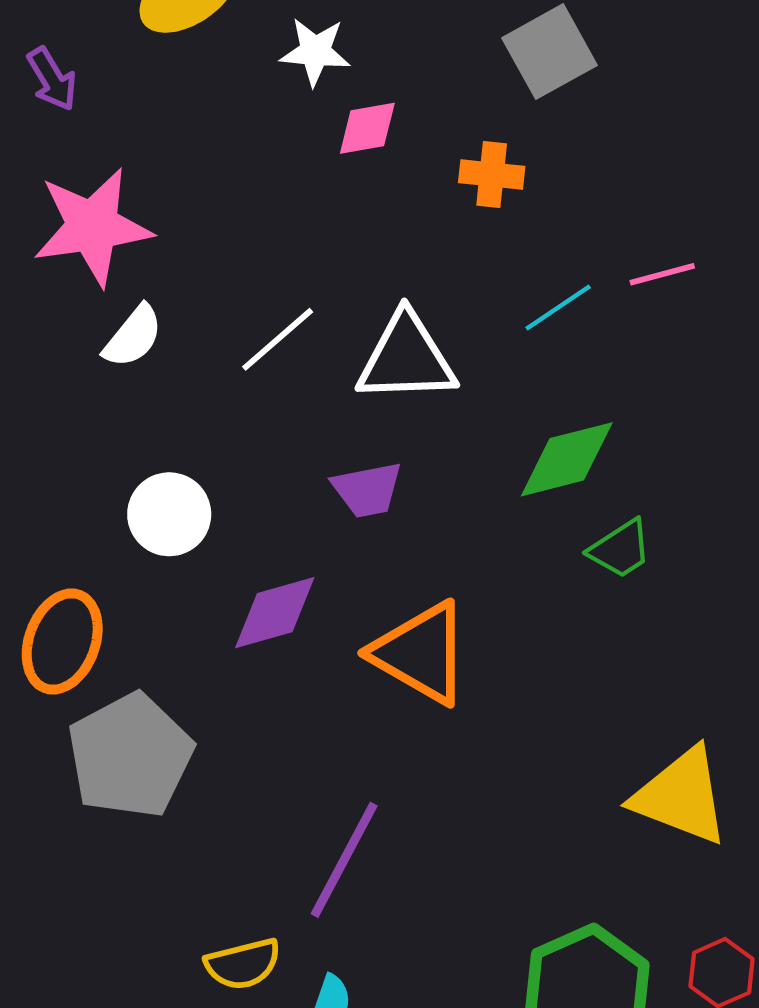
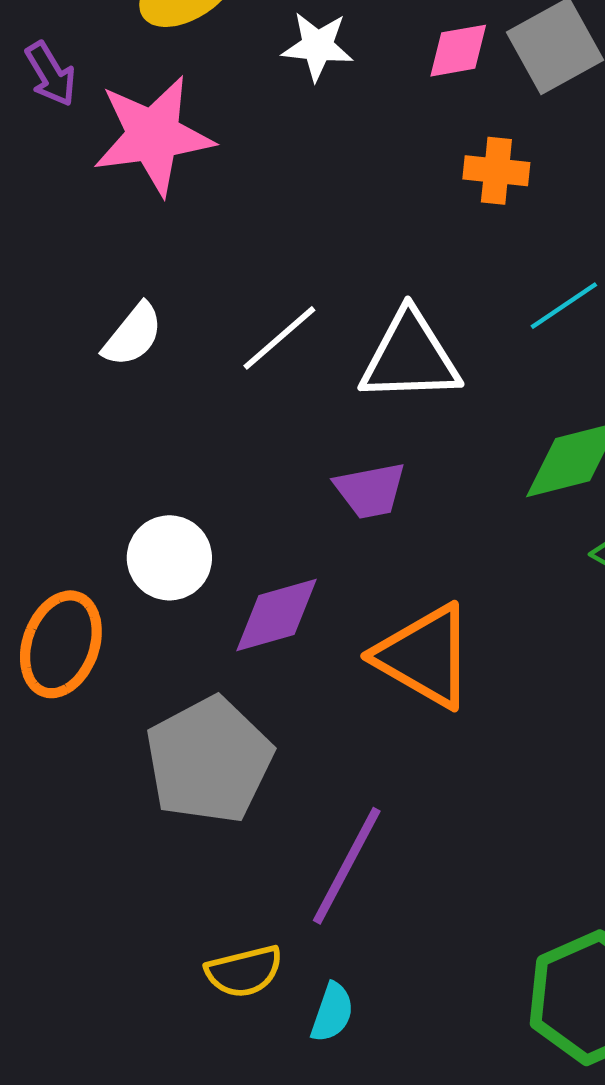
pink diamond: (367, 128) -> (458, 51), moved
pink star: (93, 227) -> (153, 136), moved
white circle: (169, 514) -> (169, 558), moved
gray pentagon: (130, 756) -> (209, 760), moved

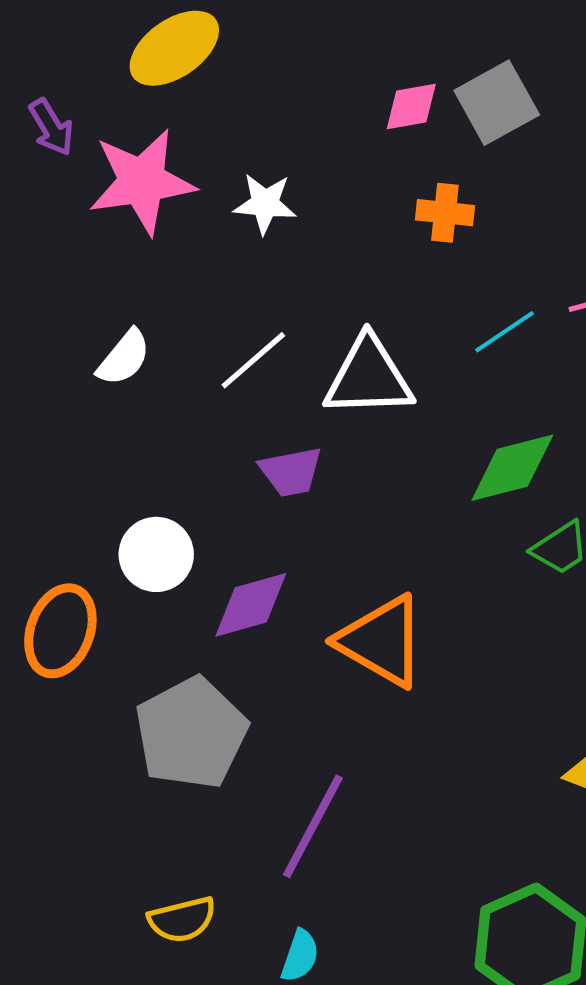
white star: (318, 46) -> (265, 204), moved
purple trapezoid: (370, 490) -> (291, 472), moved
yellow semicircle: (244, 971) -> (182, 920), moved

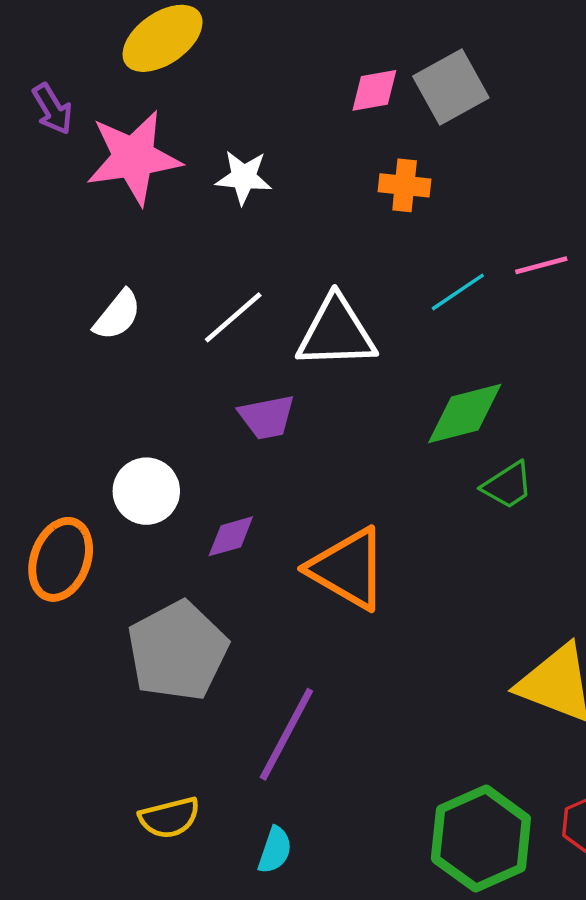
purple diamond: (251, 605) -> (231, 536), size x0.7

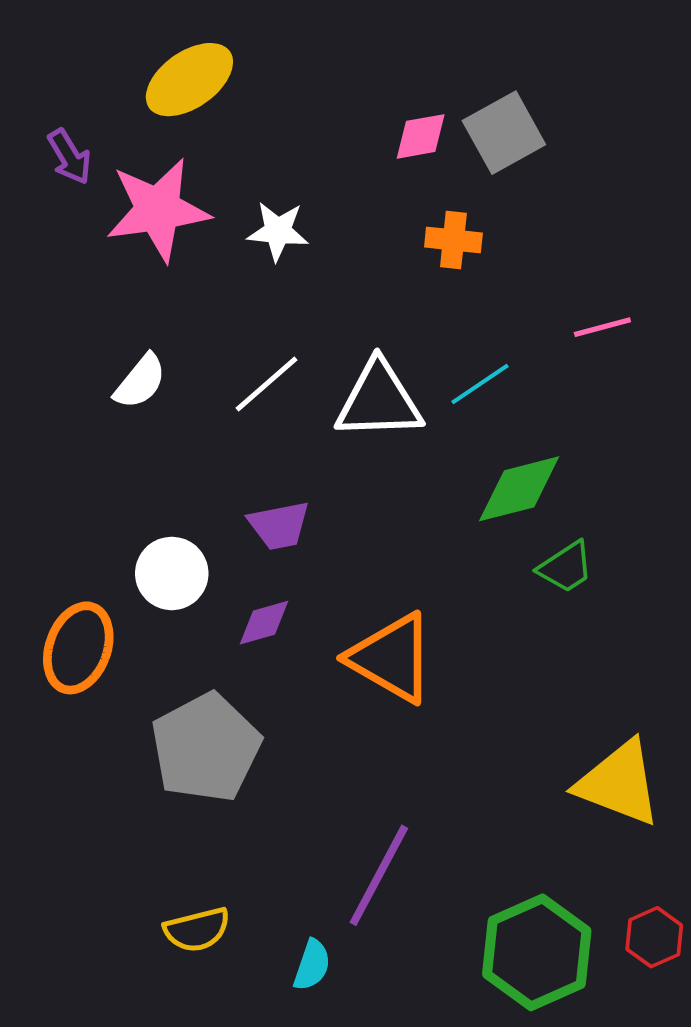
cyan line: (458, 292) -> (480, 384), moved
purple trapezoid: (267, 417) -> (279, 525), moved
purple line: (286, 734) -> (379, 875), moved

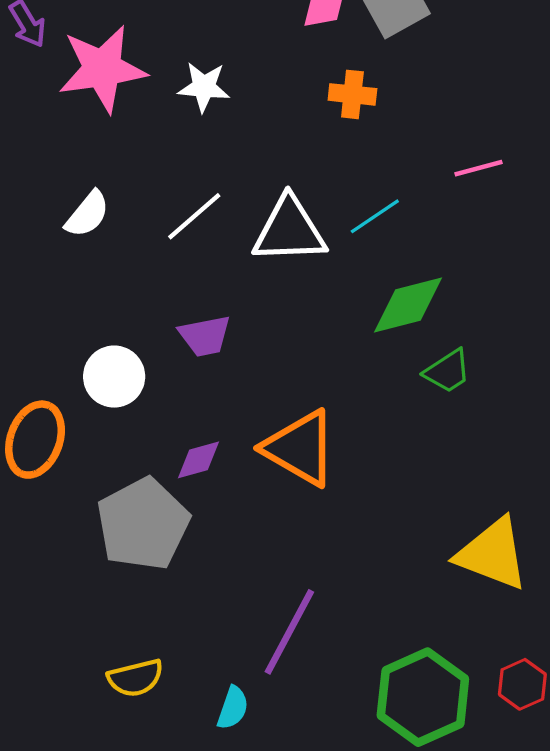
purple diamond: (264, 623) -> (199, 460), moved

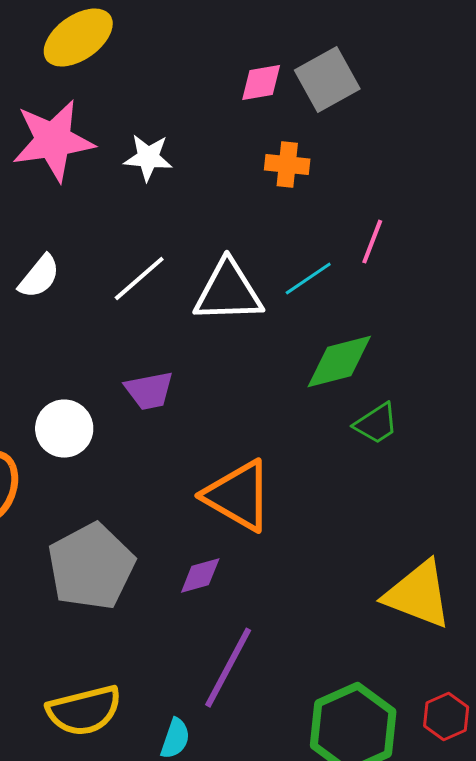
pink line: (479, 168) -> (372, 242), moved, turned -54
purple diamond: (199, 460) -> (200, 576), moved
yellow semicircle: (135, 678) -> (84, 711), size x1.4

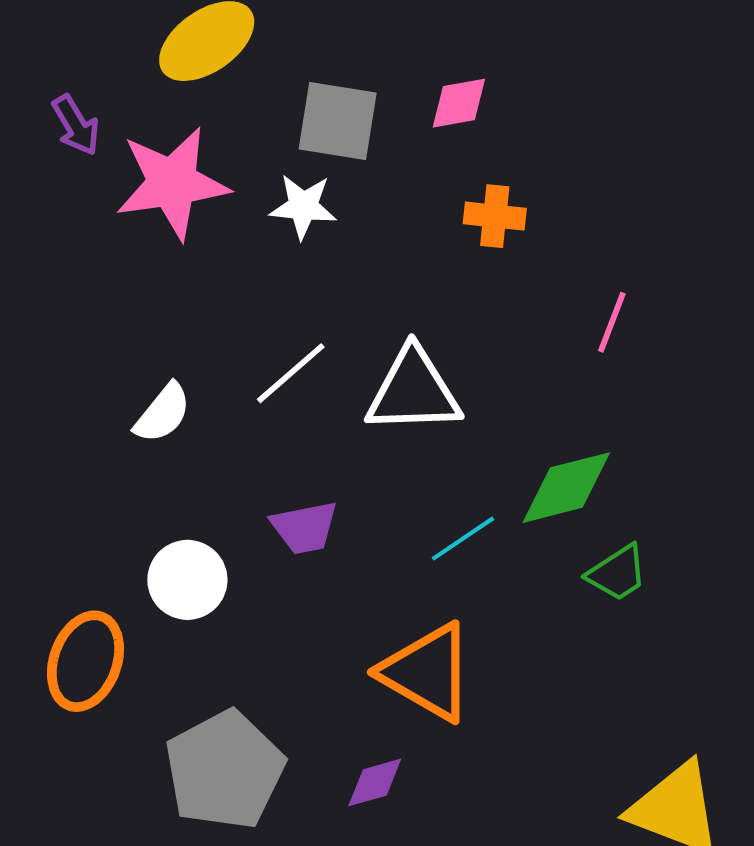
gray square: (327, 80) -> (338, 121), moved, turned 38
white semicircle: (39, 277) -> (163, 413), moved
cyan line: (308, 279) -> (463, 539), moved

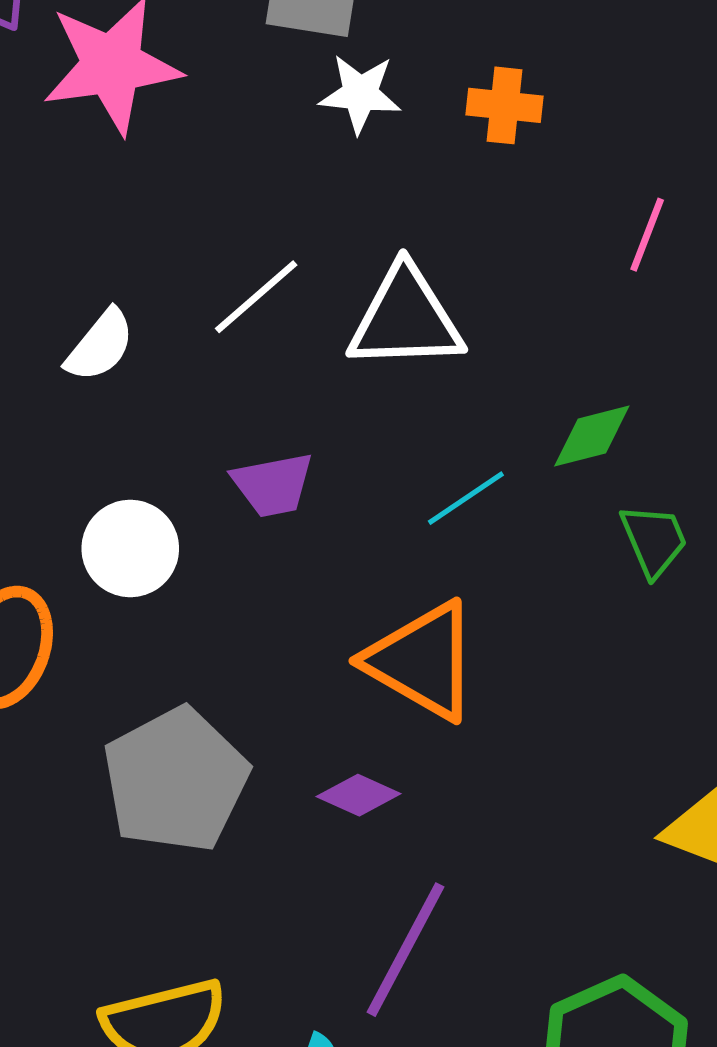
white star: (303, 206) -> (360, 94), moved
green diamond: (566, 488) -> (592, 436), size x0.7
green trapezoid: (617, 573) -> (654, 540), turned -80
purple diamond: (375, 782) -> (359, 795), turned 40

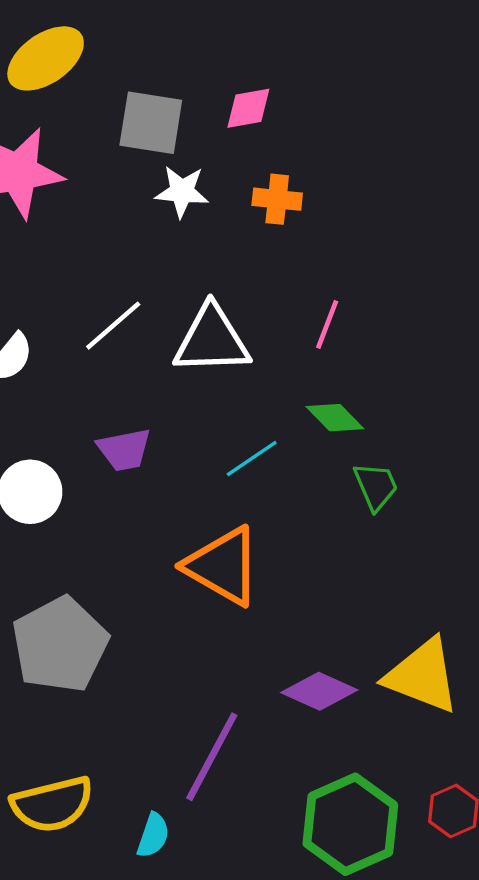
pink line: (647, 235) -> (327, 324), moved
green diamond: (592, 436) -> (335, 418), turned 60
purple diamond: (359, 795) -> (319, 691), moved, size x1.4

